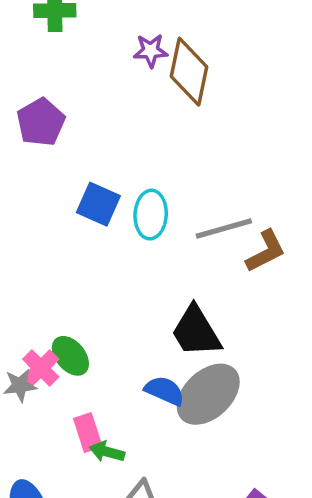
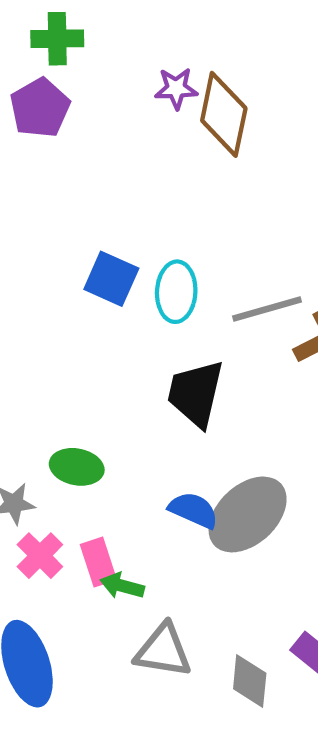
purple pentagon: (41, 122) -> (40, 108), moved
black trapezoid: (196, 331) -> (196, 393), moved, turned 44
green ellipse: (70, 356) -> (77, 467), turned -39
pink cross: (41, 368) -> (40, 556), moved

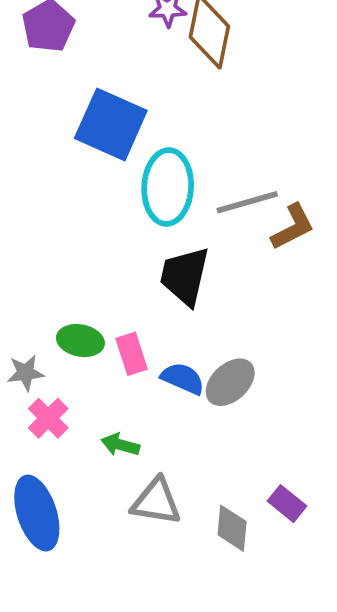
blue square: (111, 279) -> (111, 124), moved, size x1.5
cyan ellipse: (176, 292) -> (168, 187), size x1.4
gray ellipse: (248, 514) -> (230, 382), size x0.7
pink rectangle: (98, 562) -> (132, 354), moved

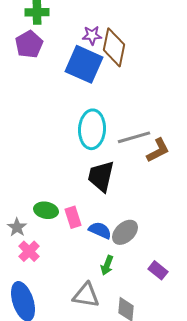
blue square: (111, 124) -> (84, 64), moved
gray star: (25, 373) -> (17, 227), turned -30
green arrow: (120, 445) -> (107, 265), moved, turned -84
purple rectangle: (287, 504) -> (158, 270), moved

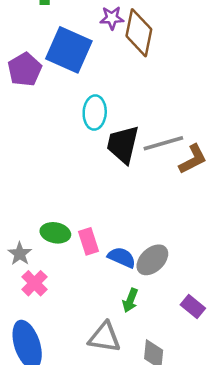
purple pentagon: (29, 44) -> (25, 70), moved
blue square: (84, 64) -> (69, 50), moved
cyan ellipse: (92, 129) -> (95, 113), moved, size x0.7
black trapezoid: (101, 176) -> (123, 144), moved

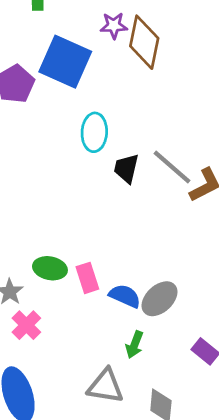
gray line: (163, 143) -> (172, 167), turned 57
black trapezoid: (123, 144) -> (126, 168), size x0.7

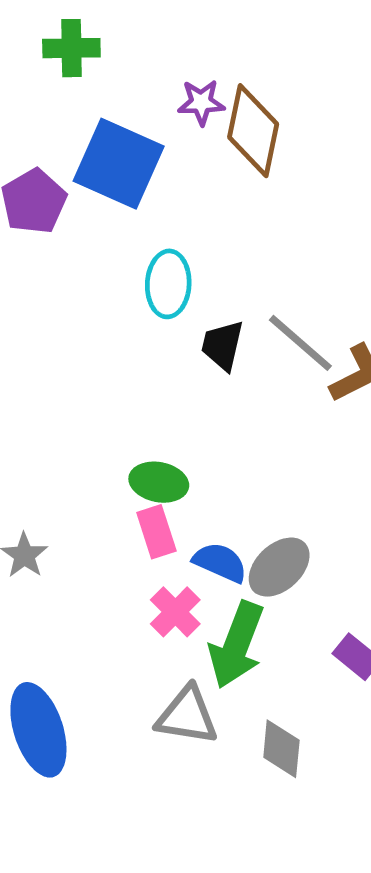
green ellipse: (50, 268) -> (159, 482), moved
pink cross: (26, 325) -> (175, 612), moved
green arrow: (135, 345) -> (237, 645), size x1.8

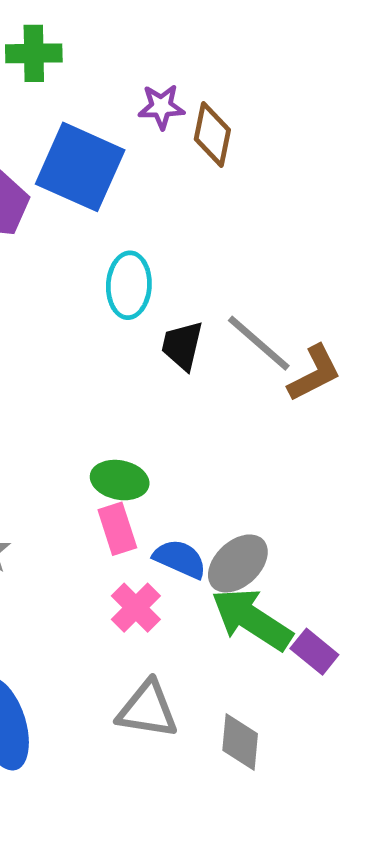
brown diamond: (253, 131) -> (212, 134), size x0.7
green arrow: (237, 645) -> (252, 619), moved, turned 102

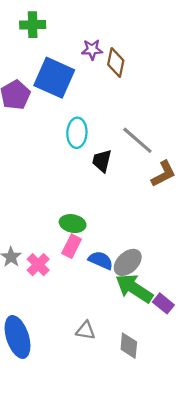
gray line: (259, 343) -> (137, 140), moved
pink rectangle: (117, 529) -> (72, 246), turned 45
pink cross: (136, 608) -> (38, 265), moved
gray triangle: (147, 710) -> (86, 330), size x0.7

